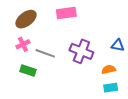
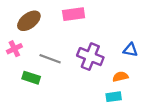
pink cross: (23, 44) -> (14, 49), moved
cyan rectangle: (111, 88) -> (114, 97), moved

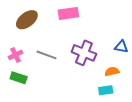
pink cross: (14, 49) -> (15, 55), moved
green rectangle: (31, 78) -> (19, 78), moved

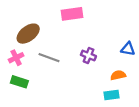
brown ellipse: (27, 20) -> (28, 34), moved
purple cross: (84, 53) -> (88, 55), size x0.6

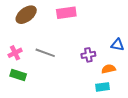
brown ellipse: (28, 34) -> (26, 15), moved
purple cross: (88, 55) -> (88, 55), moved, turned -32

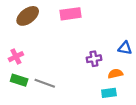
gray line: (45, 53) -> (45, 83), moved

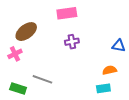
brown ellipse: (28, 16) -> (26, 32), moved
purple cross: (94, 59) -> (72, 42), moved
green rectangle: (19, 80) -> (18, 88), moved

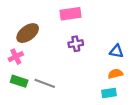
blue triangle: (119, 46) -> (116, 51), moved
green rectangle: (18, 88) -> (19, 81), moved

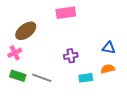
purple cross: (76, 44) -> (71, 56), moved
cyan rectangle: (109, 93) -> (86, 78), moved

